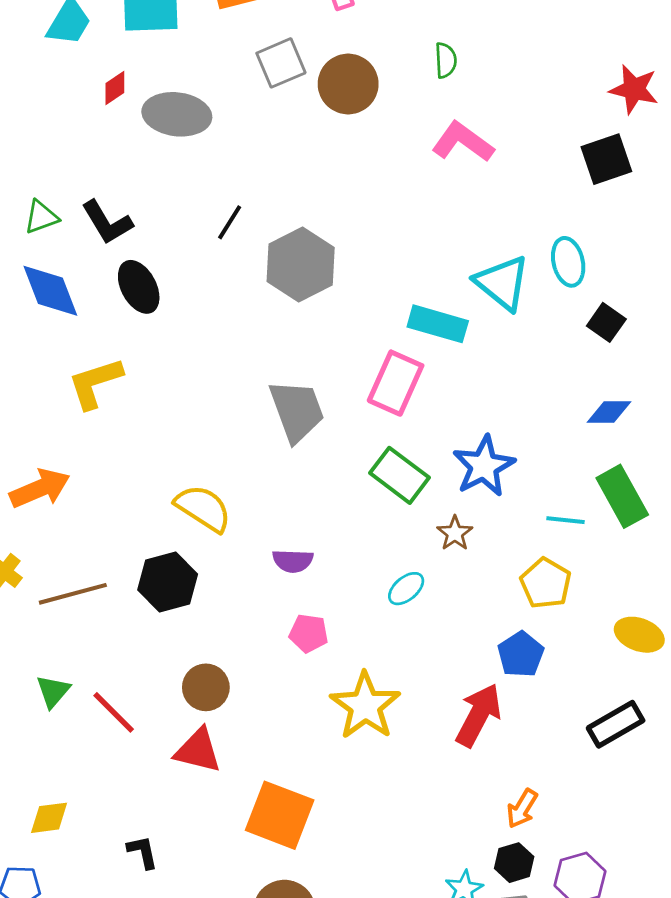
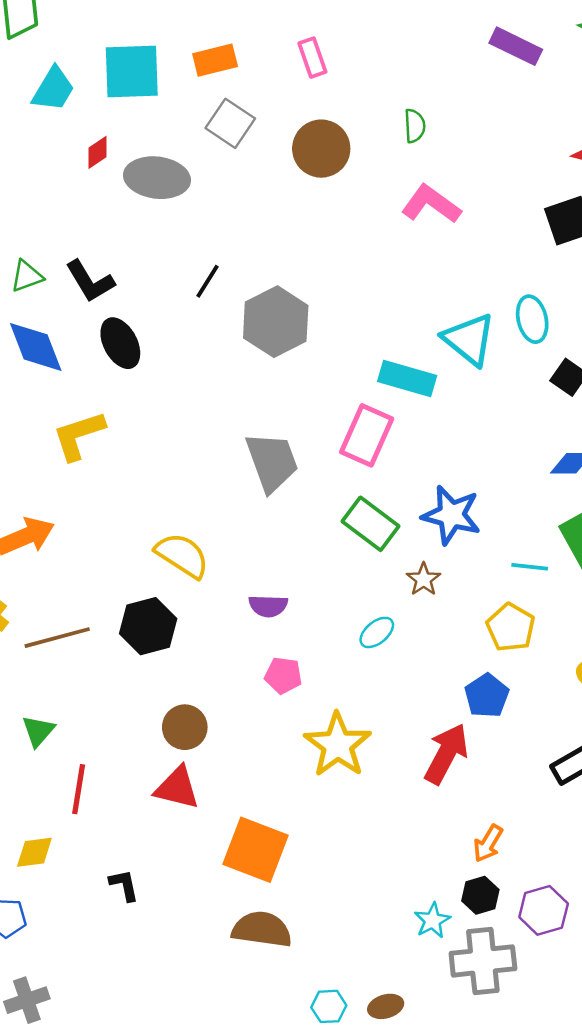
gray square: (281, 63) -> (230, 123), moved, turned -33
blue star: (484, 466) -> (451, 515), turned -30
red line: (114, 712) -> (79, 789), moved, turned 54

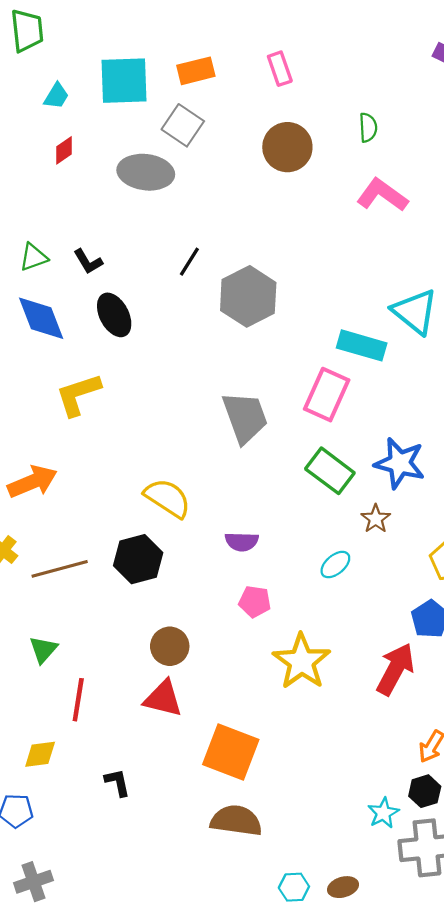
cyan trapezoid: (53, 89) -> (56, 96), size x0.7
gray square: (230, 123) -> (183, 125), moved
red diamond: (98, 152) -> (64, 150), moved
black L-shape: (90, 281) -> (88, 262), size x0.7

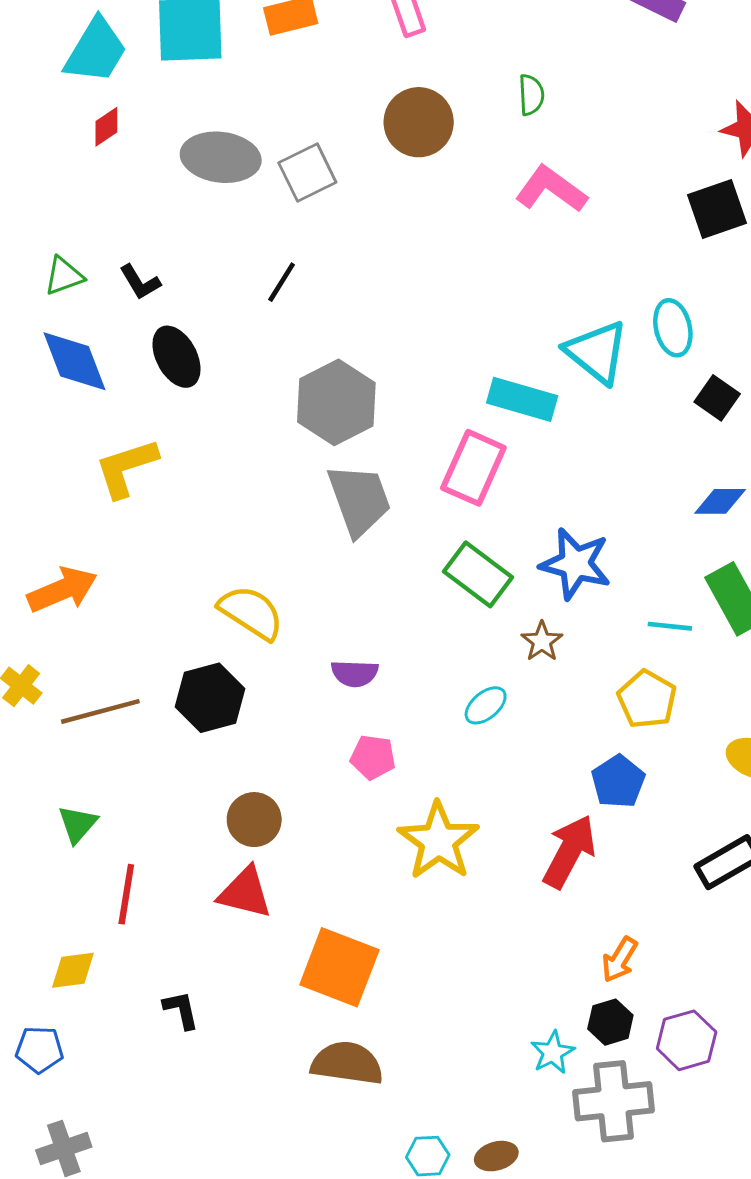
cyan trapezoid: (56, 96) -> (96, 51), size x1.8
gray square: (183, 125) -> (307, 172), moved, turned 30
gray hexagon: (248, 296) -> (336, 402), moved

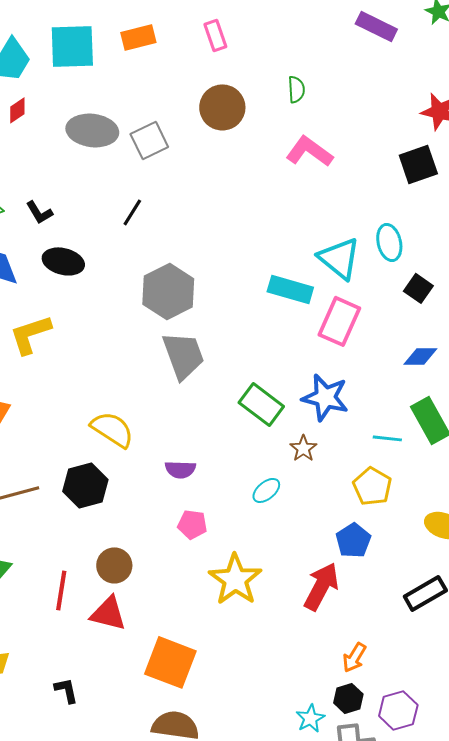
black ellipse: (177, 357) -> (63, 261), turned -48
pink rectangle: (473, 468) -> (339, 321), moved
red line: (126, 894) -> (61, 590), moved

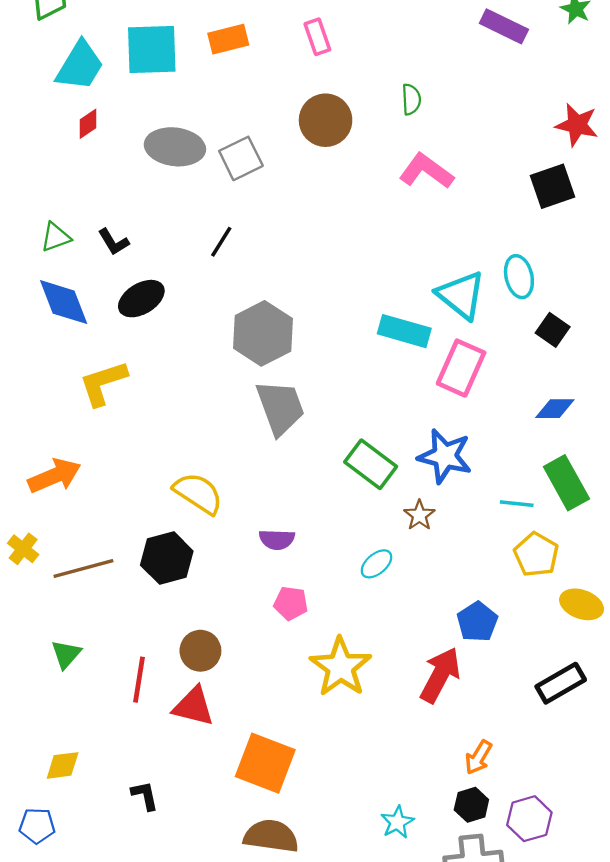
black ellipse: (63, 261) -> (141, 299), turned -45
yellow pentagon: (372, 486) -> (536, 555), moved
cyan star: (310, 718) -> (397, 822), moved

